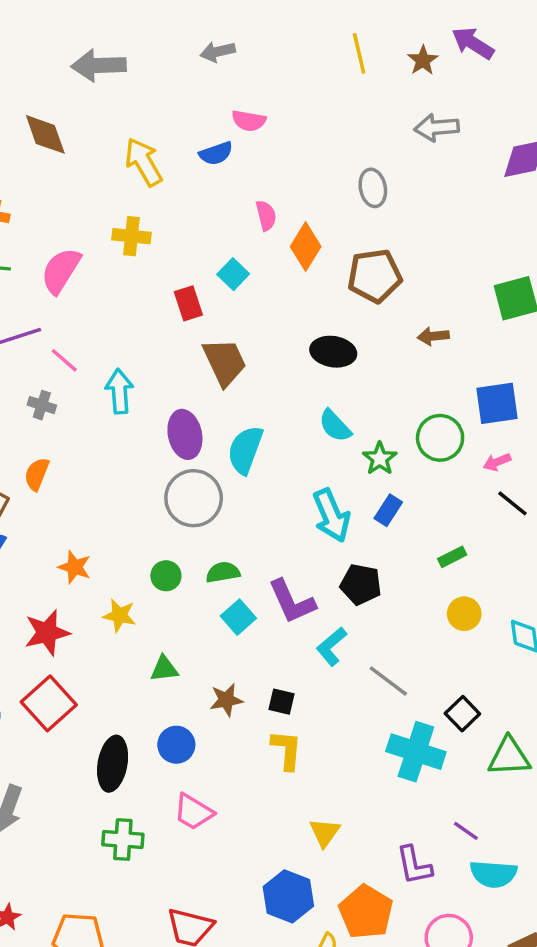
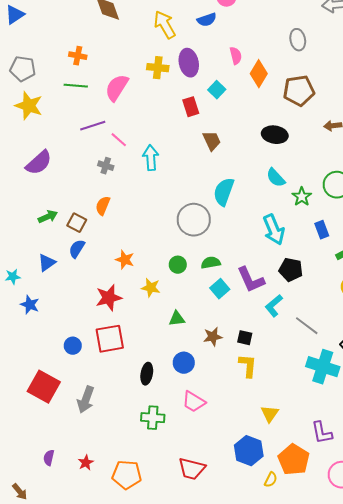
brown trapezoid: (225, 362) -> (212, 141), size x0.7
purple ellipse: (185, 434) -> (189, 63), moved
blue rectangle: (388, 510) -> (322, 230), moved, turned -54
red square: (49, 703) -> (110, 339), turned 32
black ellipse: (113, 764) -> (147, 374), size x0.7

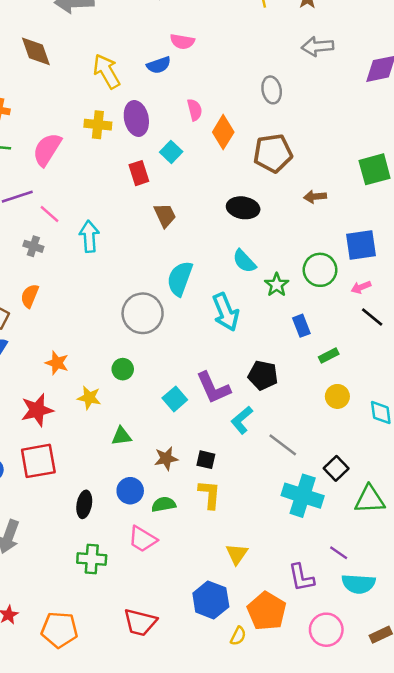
cyan arrow: (274, 230) -> (226, 312), moved
green semicircle: (211, 263) -> (164, 504), moved

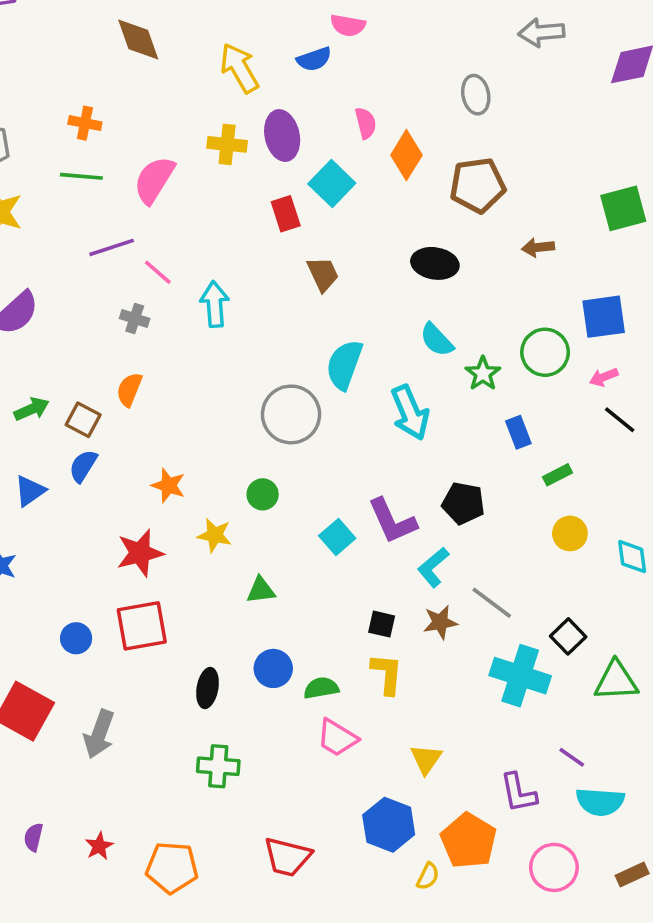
cyan square: (171, 152) -> (332, 183), size x1.4
brown star: (166, 458) -> (440, 622), moved
pink trapezoid: (143, 539) -> (337, 738), moved

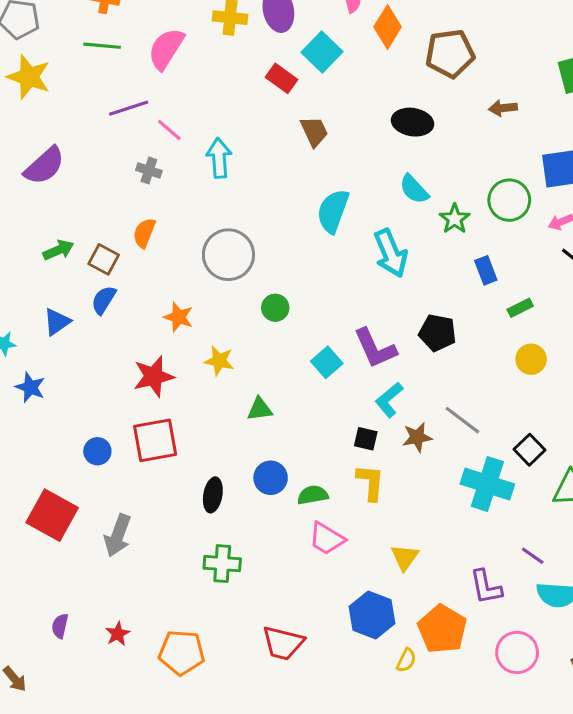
red rectangle: (286, 214) -> (281, 78), turned -36
gray circle: (291, 414) -> (228, 255), moved
green circle: (263, 494) -> (275, 308), moved
cyan L-shape: (433, 567) -> (389, 400), moved

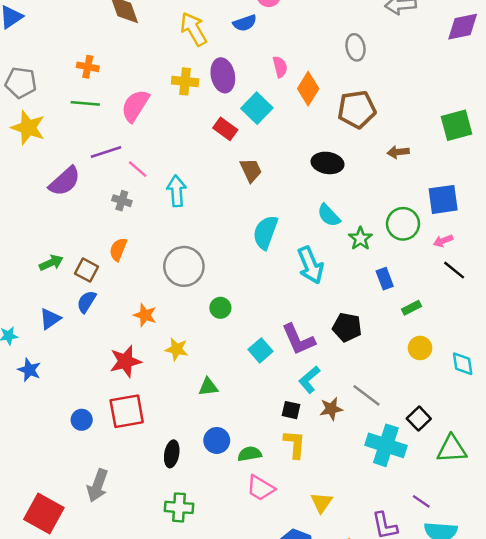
purple semicircle: (44, 166) -> (65, 181), moved
red square: (52, 515) -> (44, 514), moved

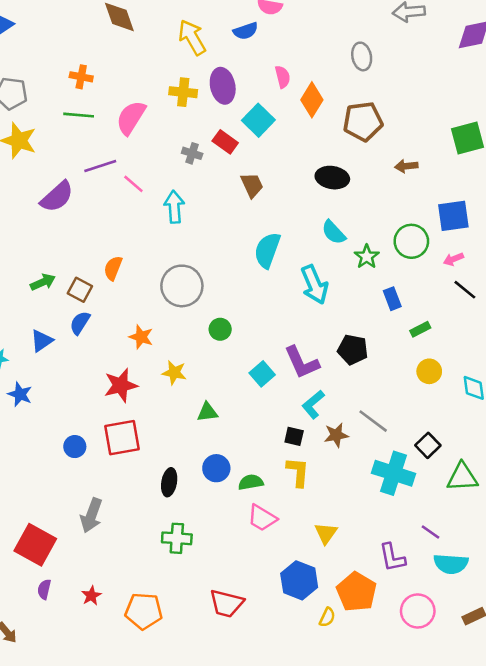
gray cross: (122, 201) -> (192, 153), moved

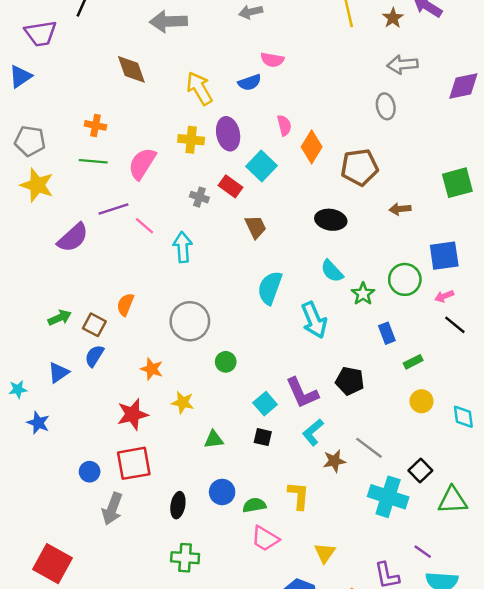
gray ellipse: (362, 56) -> (386, 106), moved
black square: (294, 436) -> (263, 437), moved
gray arrow: (91, 515) -> (112, 509), moved

